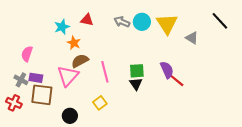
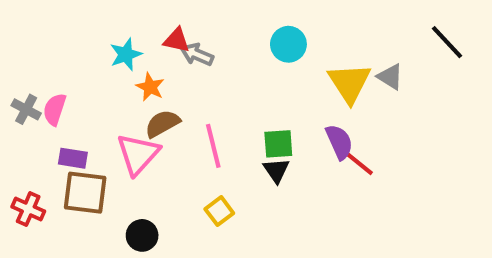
gray arrow: (122, 22) -> (197, 54), moved
yellow triangle: (167, 24) -> (349, 83), moved
gray cross: (21, 80) -> (26, 109), moved
yellow square: (100, 103) -> (219, 211), moved

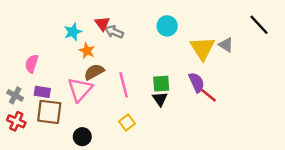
red triangle: (177, 40) -> (102, 24), turned 42
gray cross: (26, 109) -> (15, 95), moved

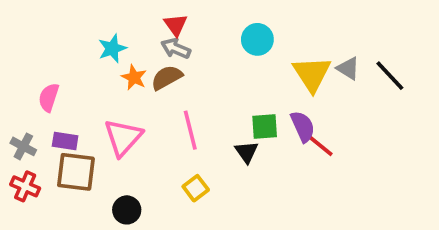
red triangle: (102, 24) -> (176, 25), moved
black line: (259, 25) -> (390, 76), moved
brown semicircle: (94, 72) -> (167, 77), moved
green square: (161, 84) -> (265, 126), moved

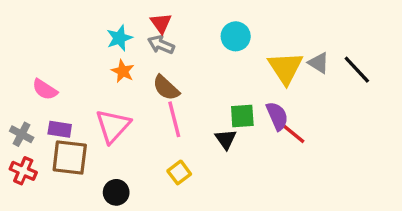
cyan star: (112, 48) -> (119, 38), moved
brown semicircle: (167, 77) -> (166, 88), moved, turned -108
pink semicircle: (49, 97) -> (45, 89), turned -75

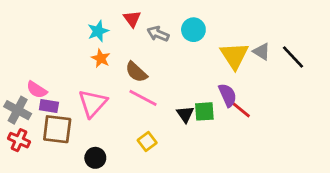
gray arrow: (161, 45) -> (158, 34), moved
pink semicircle: (45, 89) -> (37, 90), moved
green square: (242, 116) -> (204, 111), moved
pink line: (174, 119) -> (143, 98), turned -48
gray cross: (22, 134) -> (18, 110), size x1.4

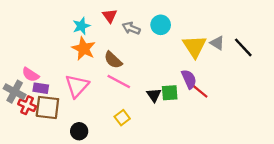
orange star: (101, 58) -> (84, 49), size x1.5
red cross: (19, 140) -> (27, 105), moved

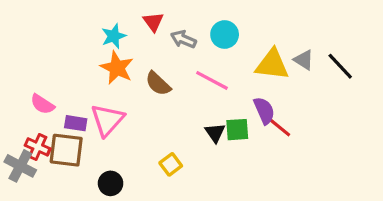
yellow triangle: (195, 46) -> (272, 65), turned -50
pink line: (119, 81) -> (212, 80), moved
purple rectangle: (41, 88) -> (76, 123), moved
gray cross: (15, 92) -> (20, 166), moved

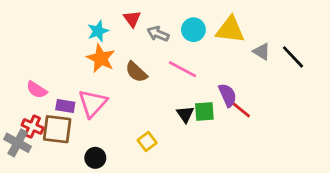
yellow triangle: (272, 65) -> (230, 30), moved

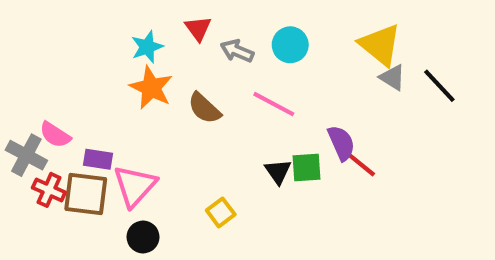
yellow triangle: (230, 30) -> (380, 45), moved, turned 32
pink triangle: (93, 103) -> (135, 186), moved
gray cross: (18, 143) -> (26, 155), moved

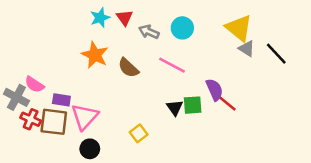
cyan star: (147, 47) -> (100, 18), moved

